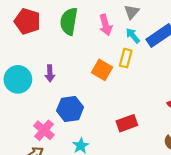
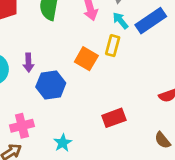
blue hexagon: (70, 109) -> (51, 85), moved
pink cross: (44, 130) -> (22, 126), turned 36

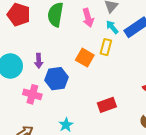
pink cross: (22, 126) -> (32, 94), moved, turned 30

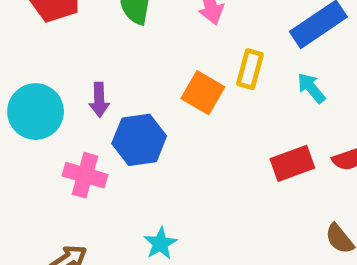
cyan arrow: (112, 27) -> (311, 88), moved
red rectangle: (107, 105) -> (292, 163), moved

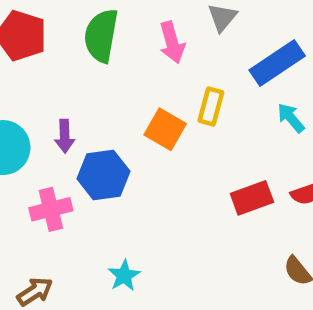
cyan arrow: (311, 88) -> (291, 118), moved
pink cross: (85, 175) -> (51, 209), turned -30

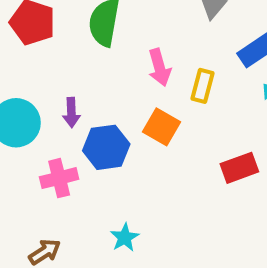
pink arrow: (172, 42) -> (159, 67), moved
orange square: (165, 129) -> (162, 127), moved

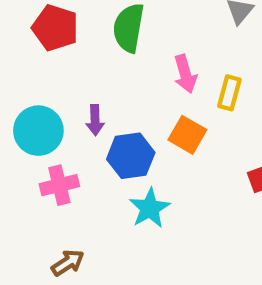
pink cross: (59, 178) -> (59, 185), moved
cyan star: (125, 237) -> (150, 208), moved, size x1.4

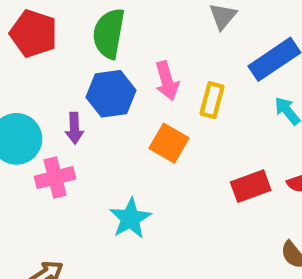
blue hexagon: (131, 156) -> (111, 94), moved
pink cross: (59, 185) -> (55, 178), moved

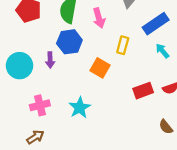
pink arrow: (167, 81) -> (99, 18), moved
pink cross: (55, 178) -> (40, 105), moved

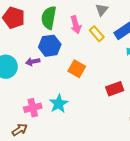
yellow rectangle: (123, 45) -> (97, 34), moved, turned -56
purple arrow: (50, 60) -> (33, 62), turned 80
pink cross: (40, 105) -> (33, 108), moved

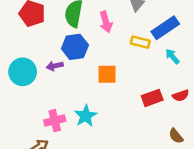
yellow rectangle: (97, 34) -> (140, 42), moved, turned -35
orange square: (77, 69) -> (107, 74), turned -30

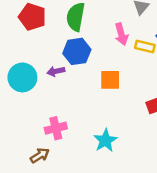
pink arrow: (106, 22) -> (121, 34), moved
cyan star: (86, 116) -> (105, 141), moved

